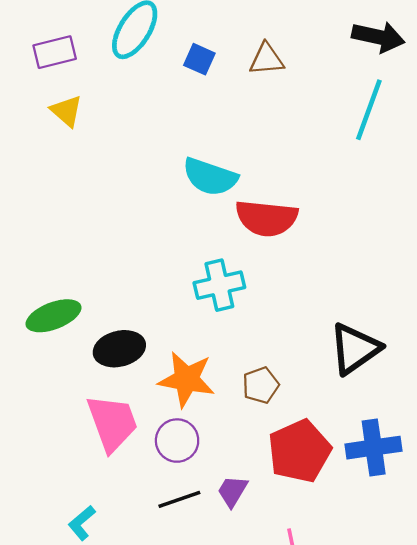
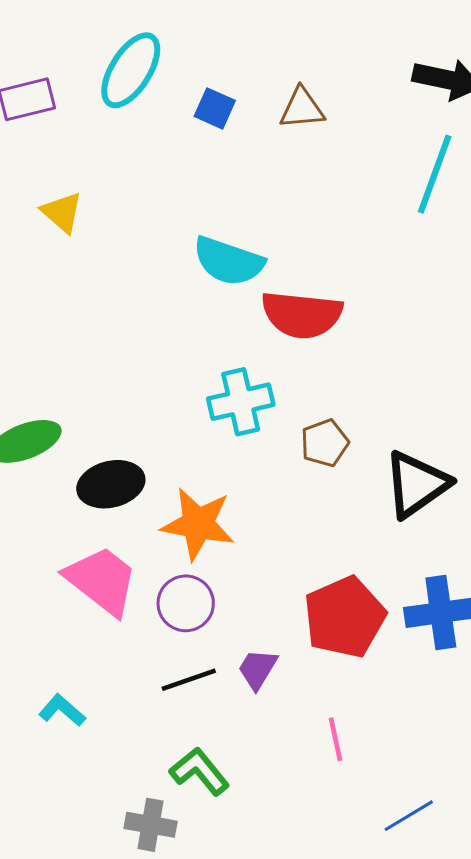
yellow triangle: (66, 111) -> (62, 212), moved
brown pentagon: (261, 385) -> (325, 443), moved
pink trapezoid: (112, 423) -> (102, 580), turned -32
cyan L-shape: (82, 523) -> (62, 710), turned 81

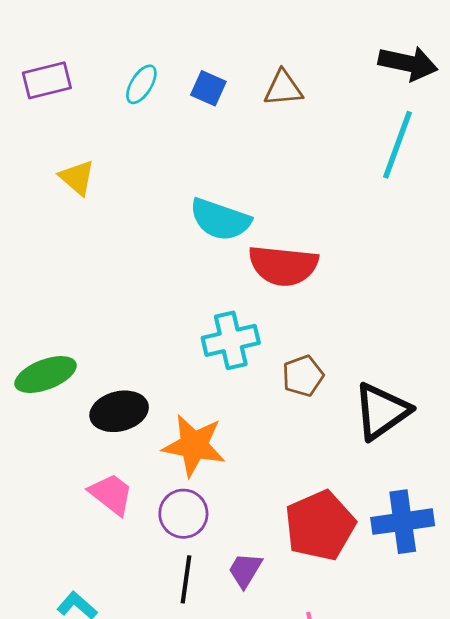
cyan ellipse: (131, 70) -> (141, 84), moved, size x0.6
pink trapezoid: (102, 580) -> (111, 494), size x0.7
black line: (189, 680) -> (186, 579), turned -63

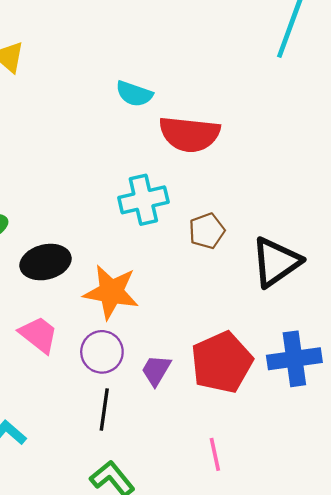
cyan semicircle: (220, 220) -> (134, 94), size x0.7
purple trapezoid: (245, 570) -> (156, 370), moved

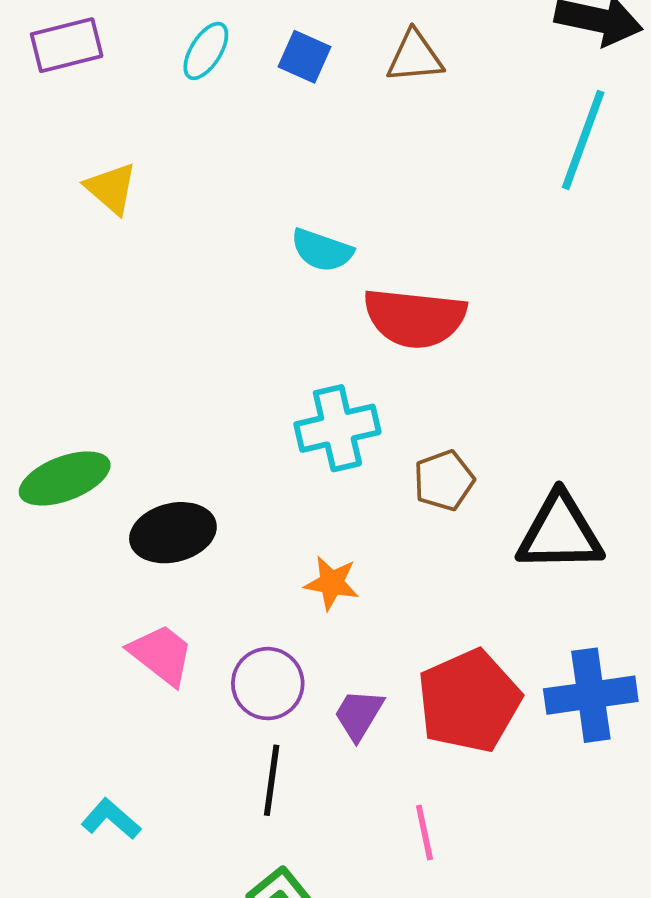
black triangle: (276, 262) -> (560, 533), turned 34
orange star: (111, 292) -> (332, 583), moved, size x0.6
pink line: (215, 454) -> (424, 833), moved

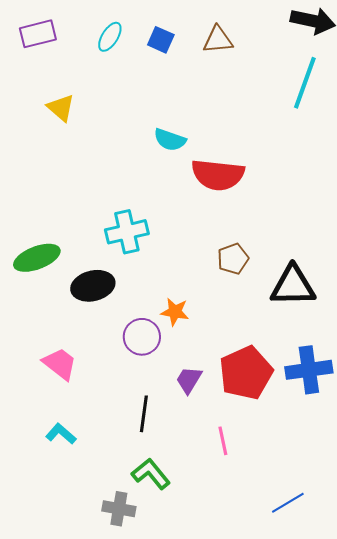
cyan cross: (337, 428) -> (127, 232), moved
pink trapezoid: (161, 655) -> (60, 364), moved
purple circle: (268, 684) -> (142, 337), moved

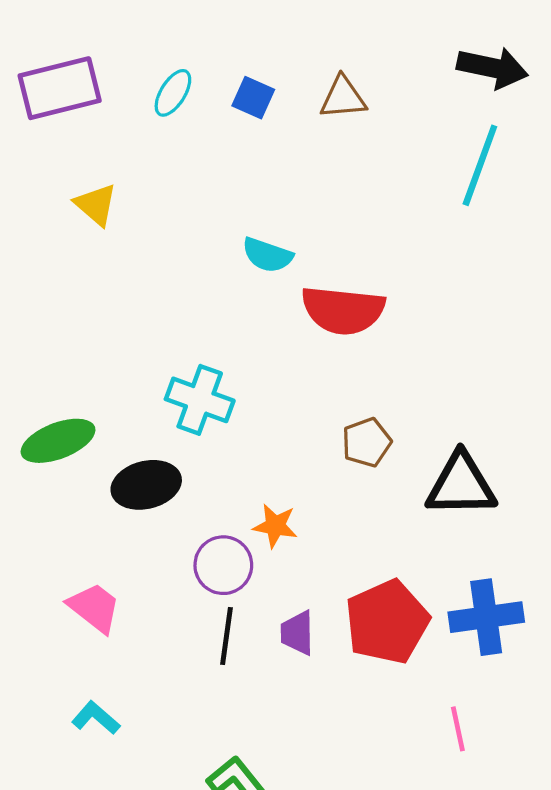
purple rectangle: (38, 34) -> (60, 88), size x1.4
cyan cross: (127, 232) -> (200, 400), turned 33
purple trapezoid: (189, 380) -> (297, 633), turned -32
black line: (144, 414) -> (226, 636), moved
pink line: (223, 441) -> (458, 729), moved

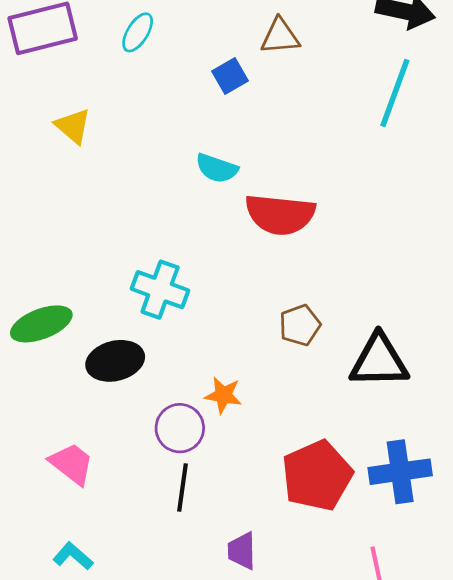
blue square: (253, 98) -> (230, 76), moved, turned 36
purple trapezoid: (297, 633) -> (242, 551), moved

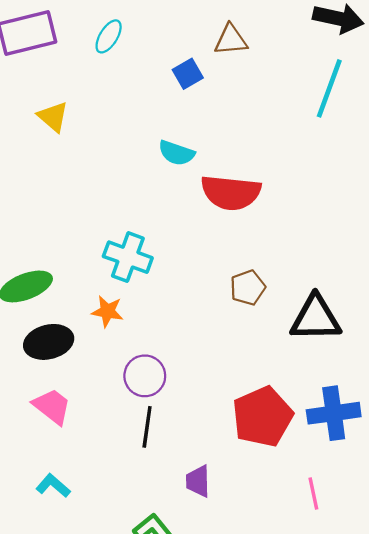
black ellipse: (115, 361) -> (49, 342), moved
orange star: (223, 395) -> (107, 311), moved

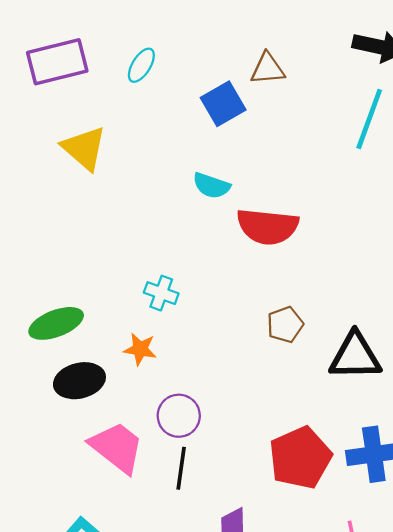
blue square: (188, 74) -> (223, 104), size x1.4
yellow triangle: (53, 117) -> (84, 148), size x1.4
cyan cross: (128, 257) -> (161, 293), size x0.7
pink trapezoid: (52, 406) -> (117, 447), moved, size x1.4

